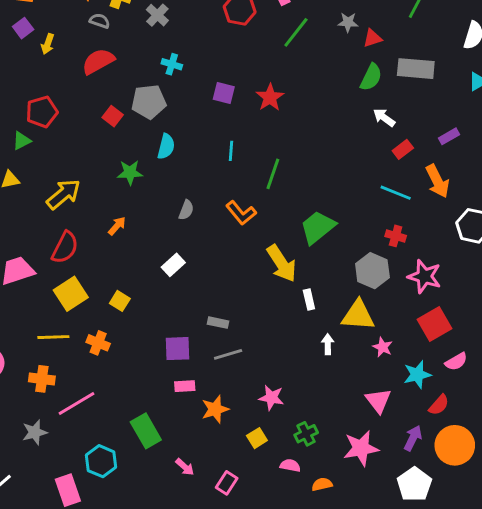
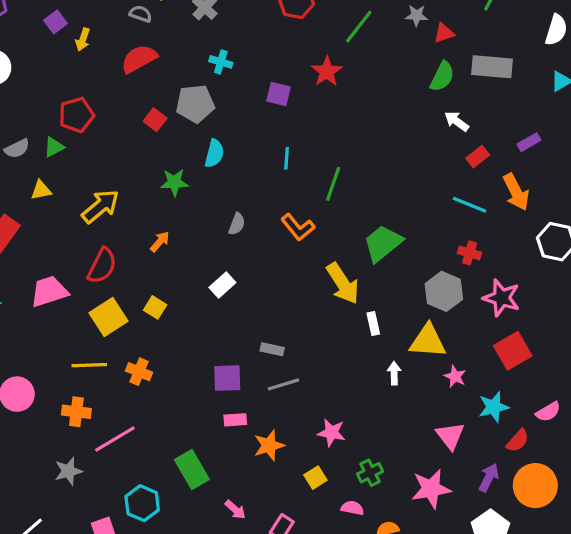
red star: (270, 97) -> (327, 72), moved
yellow square: (120, 301) -> (155, 307), moved
pink semicircle: (456, 362) -> (548, 412), moved

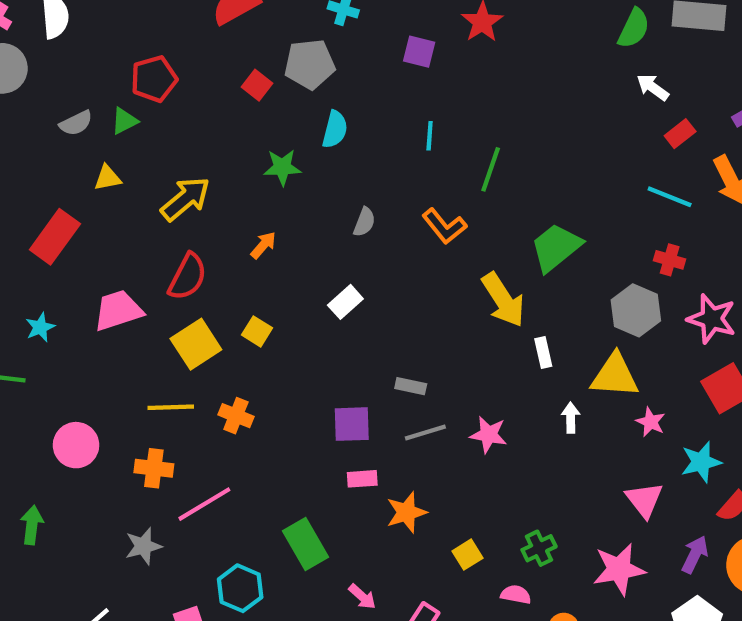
pink star: (332, 433) -> (489, 435), moved

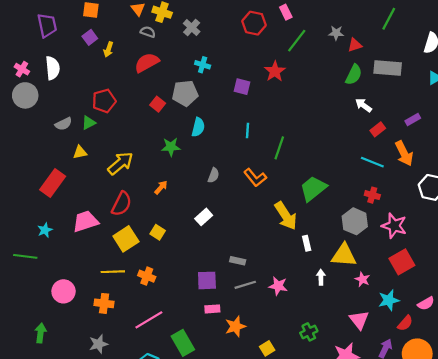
pink line: (204, 504) -> (149, 320), moved
green cross: (539, 548) -> (309, 332), moved

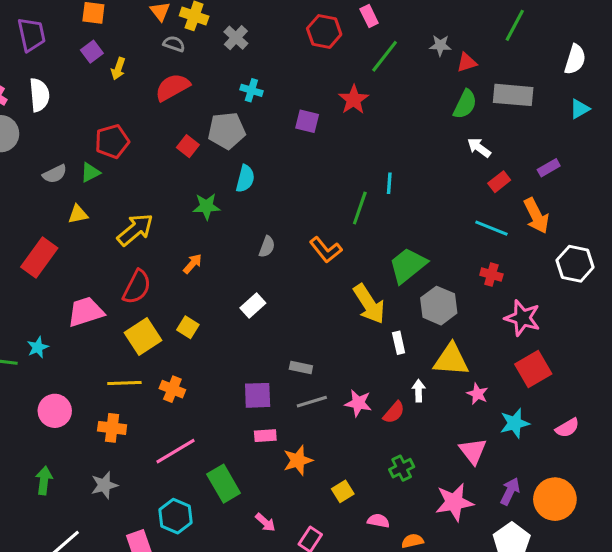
cyan line: (247, 130) -> (389, 183), moved
gray hexagon: (355, 221) -> (439, 306), moved
cyan star: (45, 230) -> (38, 347), moved
red semicircle: (405, 323) -> (394, 412), moved
green arrow: (41, 333) -> (44, 481), moved

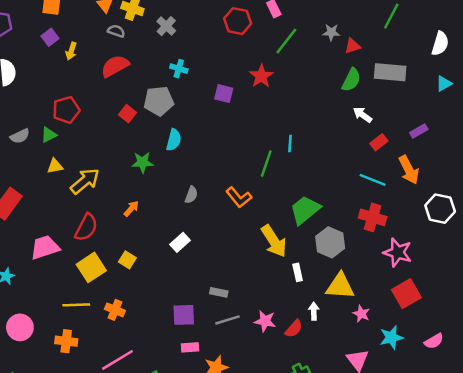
yellow triangle: (78, 214) -> (55, 166), moved
red cross: (491, 275) -> (373, 217), size x1.5

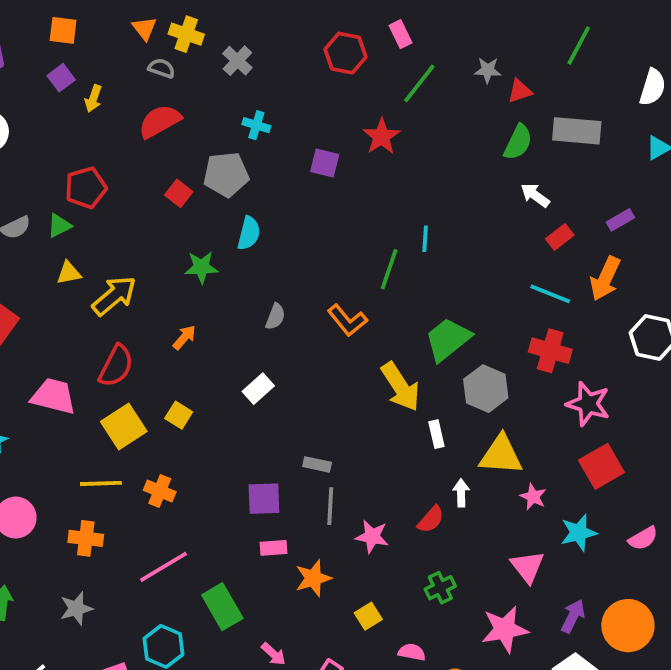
orange arrow: (409, 170) -> (605, 279), turned 52
pink trapezoid: (45, 247) -> (54, 396), turned 32
gray line: (228, 320) -> (330, 506), turned -70
pink star: (265, 321) -> (372, 536), moved

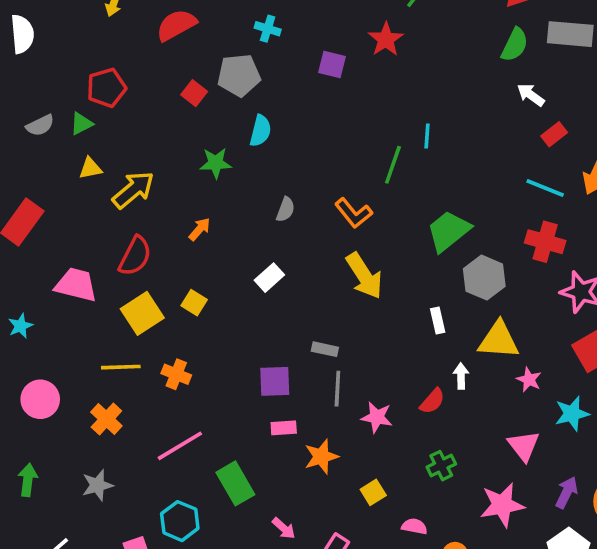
yellow arrow: (400, 387) -> (364, 276), moved
orange cross: (86, 538) -> (106, 419), turned 36

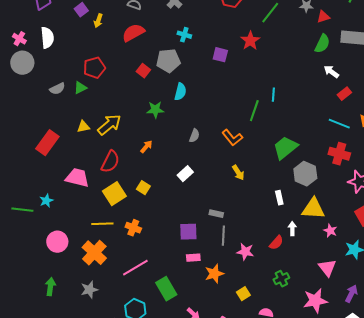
yellow triangle: (90, 168) -> (83, 127), moved
yellow arrow: (364, 276) -> (238, 173), size x0.6
orange cross: (106, 419) -> (94, 253), size x1.4

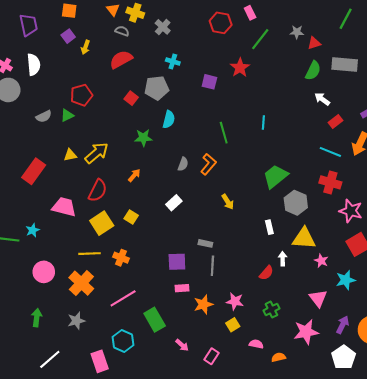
green line: (254, 111) -> (224, 133), moved, turned -35
orange L-shape: (232, 138) -> (208, 164), moved, turned -100
pink star: (245, 252) -> (235, 301), moved

